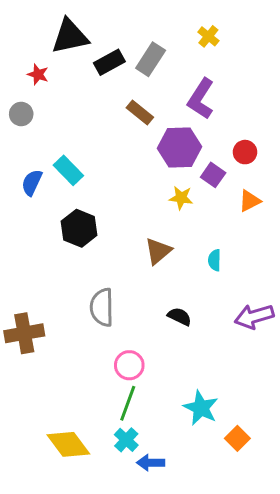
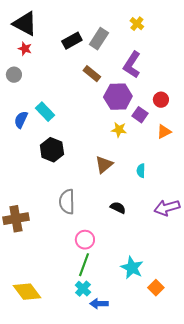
black triangle: (70, 36) -> (25, 24), moved, turned 40
yellow diamond: (68, 444) -> (27, 292), moved

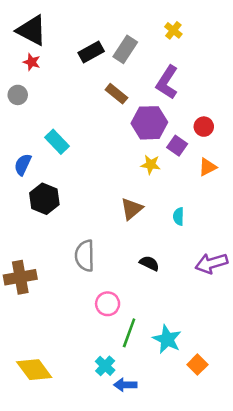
blue semicircle: (21, 120) -> (23, 165), moved
black hexagon: (52, 150) -> (44, 199), moved
green line: (84, 265) -> (129, 333), moved

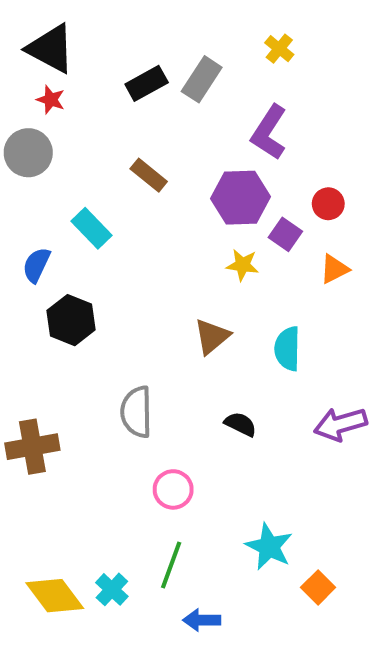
brown rectangle: (116, 94) -> (149, 175), moved
gray circle: (18, 95) -> (28, 153), size x1.5
cyan semicircle: (178, 216) -> (287, 349), size x1.5
green line: (129, 333) -> (171, 565), moved
cyan cross: (105, 366) -> (112, 589), moved

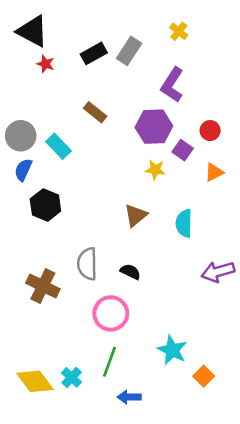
red star: (51, 100) -> (45, 64), moved
gray circle: (28, 153) -> (21, 136), moved
black semicircle: (240, 424) -> (130, 272), moved
brown cross: (32, 447) -> (43, 286), moved, turned 36
pink circle: (173, 489) -> (111, 313), size x1.4

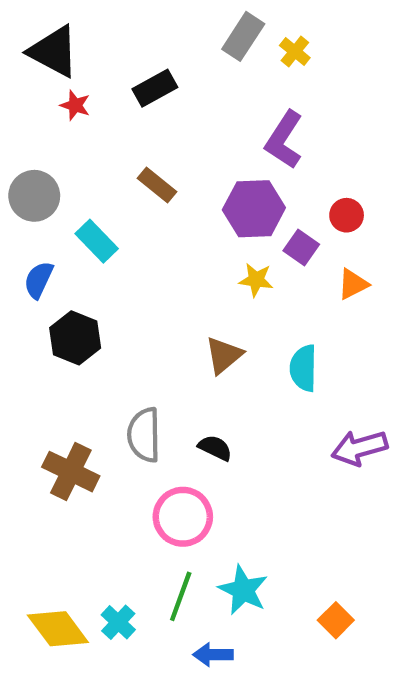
gray rectangle: (129, 51) -> (243, 36), moved
gray circle: (21, 136) -> (34, 196), moved
cyan star: (172, 350) -> (243, 590), moved

